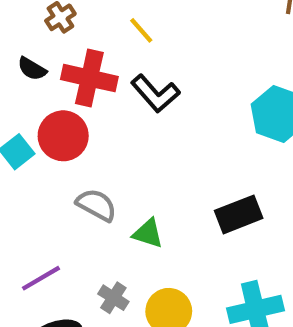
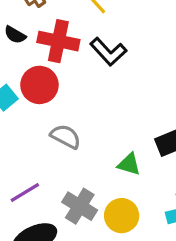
green triangle: (148, 233) -> (129, 164), moved
gray cross: (113, 298) -> (80, 206), size x1.5

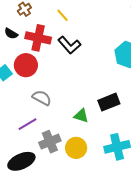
purple line: (25, 193) -> (27, 124), moved
gray cross: (80, 206) -> (50, 142), turned 35

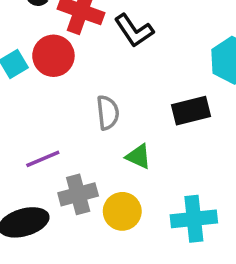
gray semicircle: (42, 98) -> (108, 113), moved, turned 48
black rectangle: (109, 102) -> (191, 111), moved

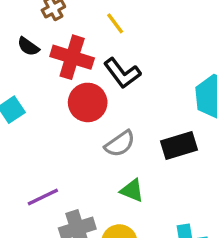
red circle: (53, 56) -> (88, 102), moved
gray semicircle: (108, 113) -> (120, 144), moved, turned 64

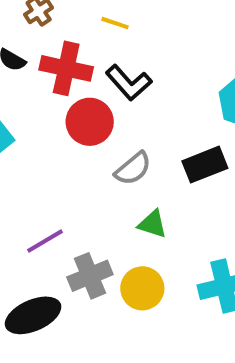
yellow line: (115, 23) -> (115, 23), turned -30

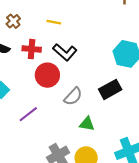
red cross: (66, 68) -> (32, 49), size x0.7
purple line: (45, 241) -> (28, 114), moved

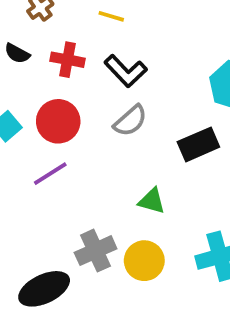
red circle: (47, 75) -> (58, 121), moved
gray semicircle: (73, 96) -> (130, 121), moved

